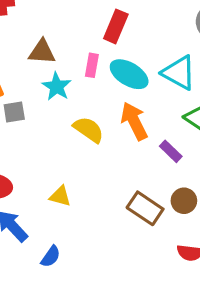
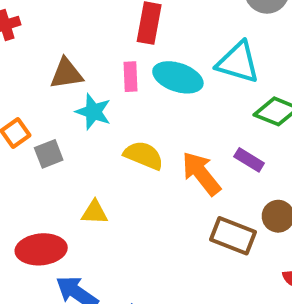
orange arrow: (134, 121) -> (201, 174), moved
yellow triangle: (60, 196) -> (95, 212), moved

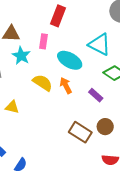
cyan ellipse: (178, 77) -> (70, 60), moved
orange arrow: (201, 174) -> (66, 85), moved, size x0.7

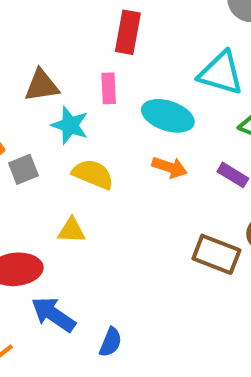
yellow semicircle: (43, 83) -> (93, 174), moved
orange arrow: (66, 85) -> (170, 167), turned 147

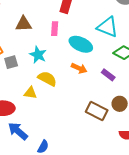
cyan star: (70, 125) -> (38, 55), moved
yellow semicircle: (93, 174) -> (47, 79), moved

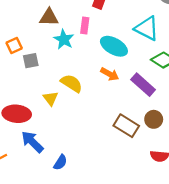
cyan star: (38, 55) -> (64, 39), moved
purple rectangle: (108, 75) -> (143, 85), size x1.5
yellow triangle: (30, 93) -> (51, 98), turned 40

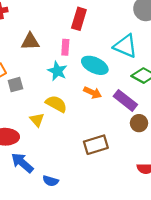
cyan star: (64, 39) -> (57, 71), moved
brown circle: (154, 119) -> (139, 123), moved
brown rectangle: (126, 126) -> (96, 145), moved, turned -45
blue semicircle: (60, 162) -> (51, 181), turned 77

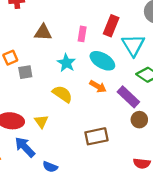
red rectangle: (79, 19) -> (111, 26), moved
cyan triangle: (125, 46) -> (133, 45), turned 30
pink rectangle: (65, 47) -> (82, 34), moved
yellow triangle: (37, 120) -> (41, 121), moved

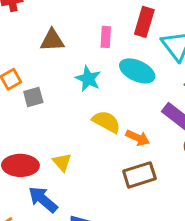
orange arrow: (98, 86) -> (138, 138), moved
yellow semicircle: (62, 94) -> (106, 122), moved

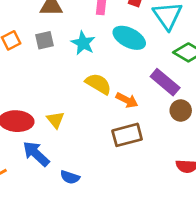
gray square: (33, 97) -> (44, 40), moved

